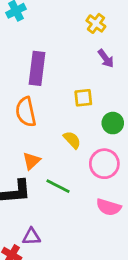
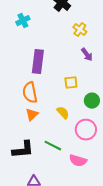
orange triangle: (31, 161) -> (32, 115), moved
pink semicircle: (109, 207) -> (78, 161), moved

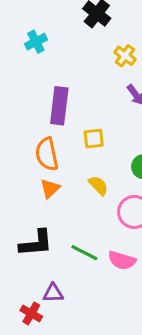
yellow square: (71, 83) -> (94, 139), moved
green line: (53, 146) -> (84, 253), moved

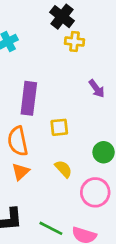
yellow cross: (125, 56) -> (74, 42), moved, turned -30

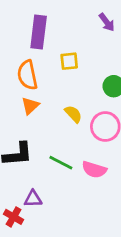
yellow semicircle: (63, 169) -> (73, 114), moved

